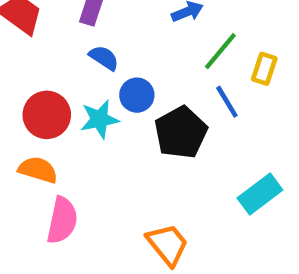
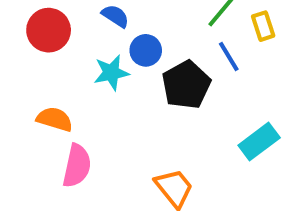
yellow rectangle: (264, 69) -> (263, 26), turned -36
red circle: (47, 115) -> (49, 30), moved

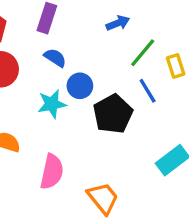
pink semicircle: (77, 166) -> (52, 172), moved

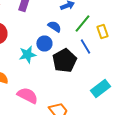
blue semicircle: (55, 58) -> (54, 26), moved
pink semicircle: (52, 172) -> (27, 96), turned -75

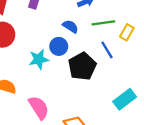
green line: (82, 24) -> (103, 23), turned 42
yellow rectangle: (102, 32) -> (127, 32), turned 48
pink semicircle: (27, 96) -> (39, 108), turned 30

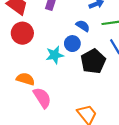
pink semicircle: (39, 108) -> (42, 98), moved

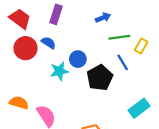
blue semicircle: (83, 26) -> (48, 43), moved
orange semicircle: (25, 79) -> (19, 103), moved

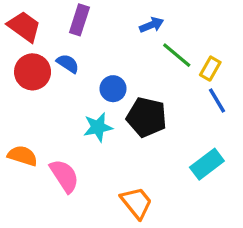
green line: (119, 37) -> (177, 55), turned 48
blue line: (123, 62) -> (217, 100), moved
cyan star: (59, 71) -> (98, 127), moved
black pentagon: (100, 78) -> (147, 117), turned -30

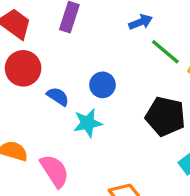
blue semicircle: (68, 64) -> (58, 96), moved
black pentagon: (147, 117) -> (165, 116), moved

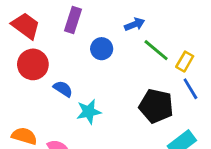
blue circle: (102, 85) -> (102, 49), moved

